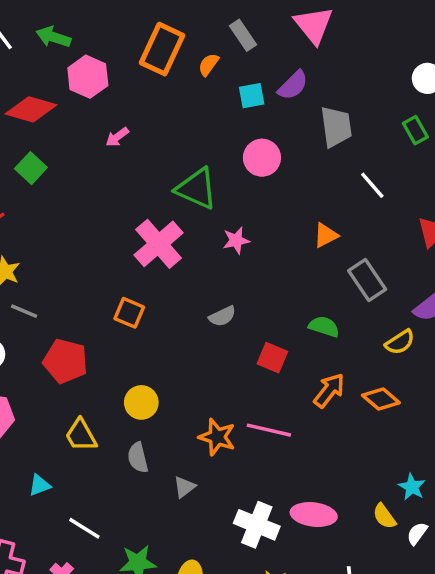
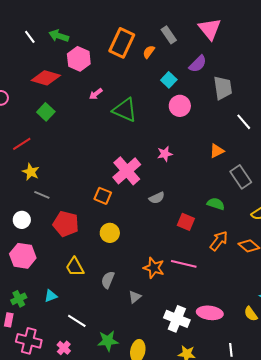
cyan square: (252, 96) -> (169, 80), moved, turned -35
green triangle: (196, 189) -> (125, 110), moved
pink cross: (159, 244) -> (127, 171), moved
yellow circle: (141, 402) -> (110, 233), moved
gray semicircle: (138, 458) -> (108, 280), turned 36

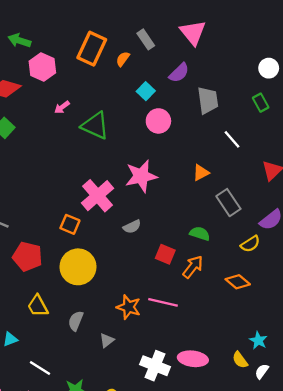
pink star: (165, 154) -> (141, 176), size x1.8
yellow circle: (110, 233) -> (78, 267), size x1.6
orange arrow: (219, 241) -> (193, 267), moved

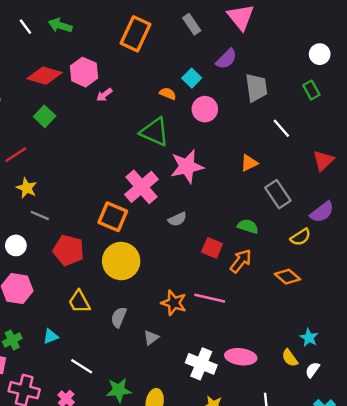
orange semicircle: (123, 59) -> (168, 94), moved, turned 77
pink hexagon: (42, 67) -> (84, 72), moved
green triangle: (95, 126) -> (155, 132), moved
orange square: (70, 224) -> (113, 217), size x1.4

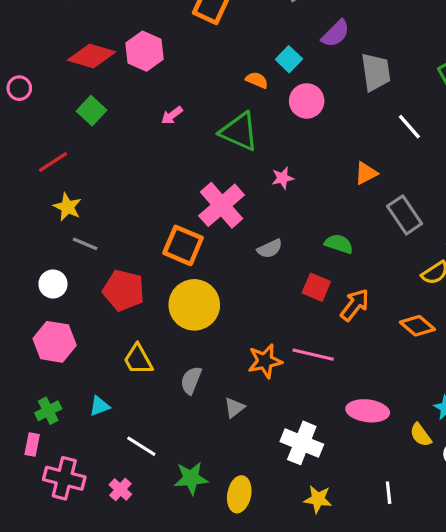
pink arrow: (104, 95) -> (172, 115), moved
pink star: (187, 167) -> (283, 178), size x0.5
green semicircle: (248, 226) -> (339, 244), moved
orange star: (174, 303) -> (265, 361), turned -30
pink ellipse: (241, 357) -> (368, 411), moved

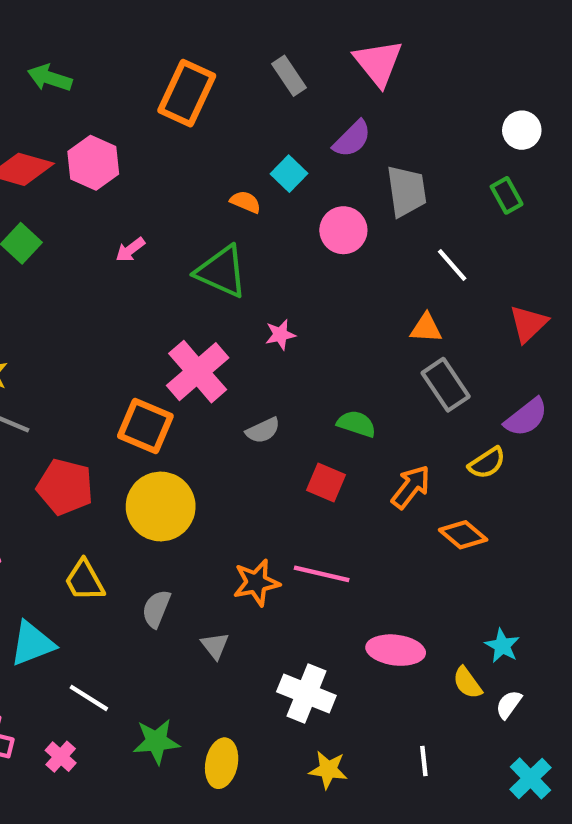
pink circle: (307, 101) -> (343, 230), moved
orange triangle: (366, 173) -> (426, 328), moved, turned 30
orange arrow: (355, 305) -> (411, 487), moved
cyan triangle: (100, 406) -> (32, 644), size x1.6
gray triangle: (234, 408) -> (215, 646), turned -30

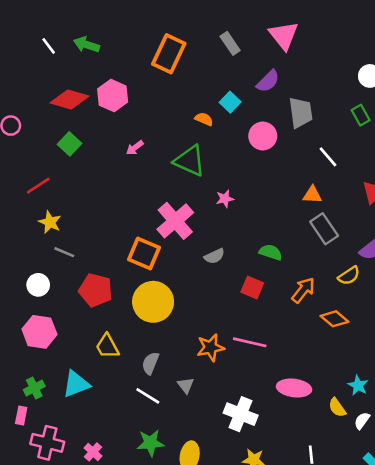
white line: (89, 698) -> (148, 396), moved

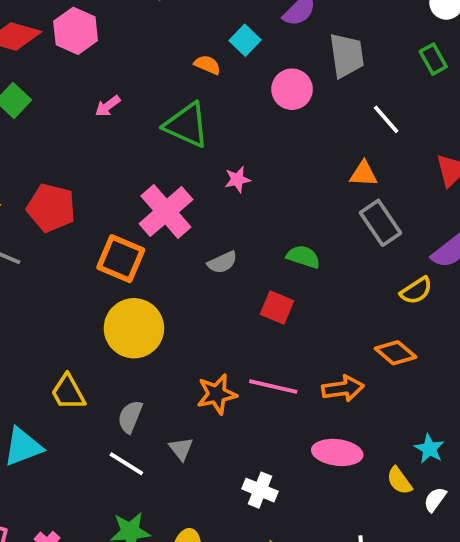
red pentagon: (96, 290) -> (51, 208), moved
orange arrow: (303, 290) -> (343, 388), moved, turned 44
white cross: (241, 414) -> (260, 490), size x0.7

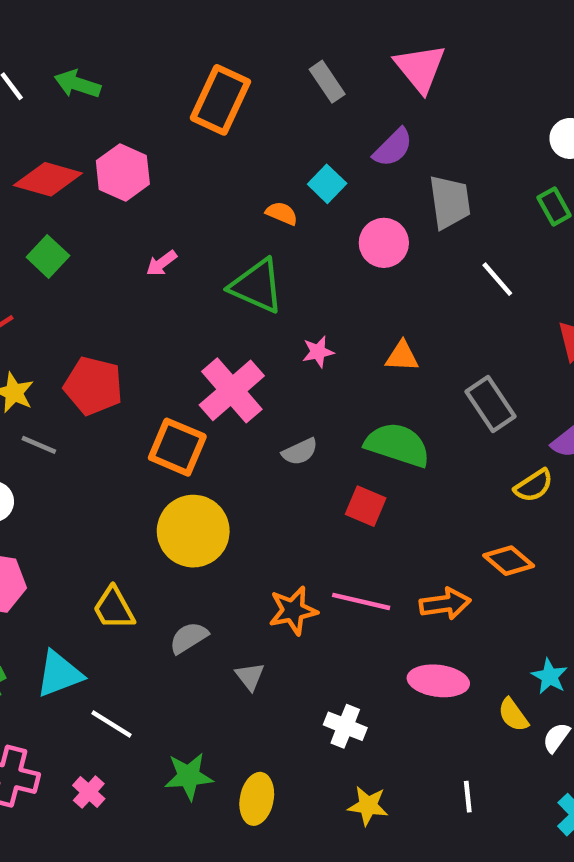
orange triangle: (364, 174) -> (402, 356), moved
green semicircle: (303, 257) -> (397, 445), size x1.6
gray semicircle: (130, 417) -> (189, 638), turned 36
white line: (126, 464) -> (111, 724), moved

